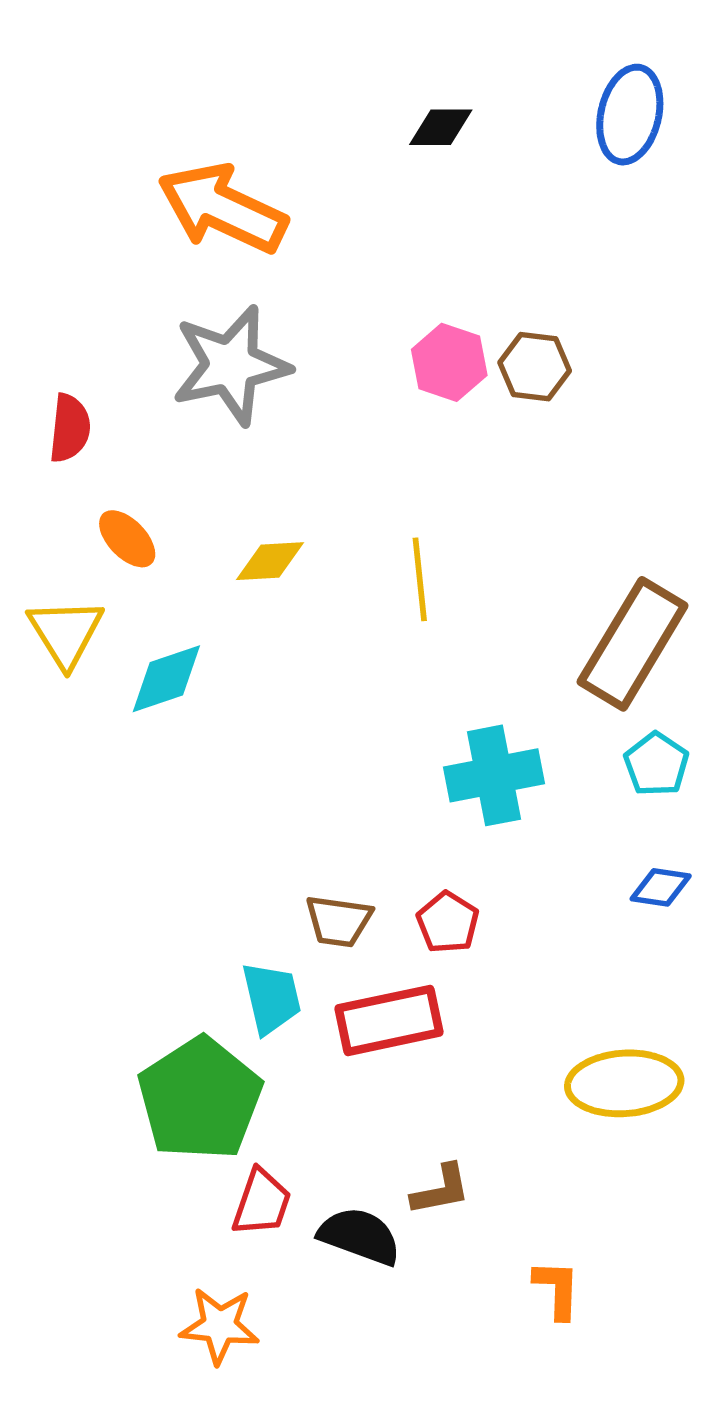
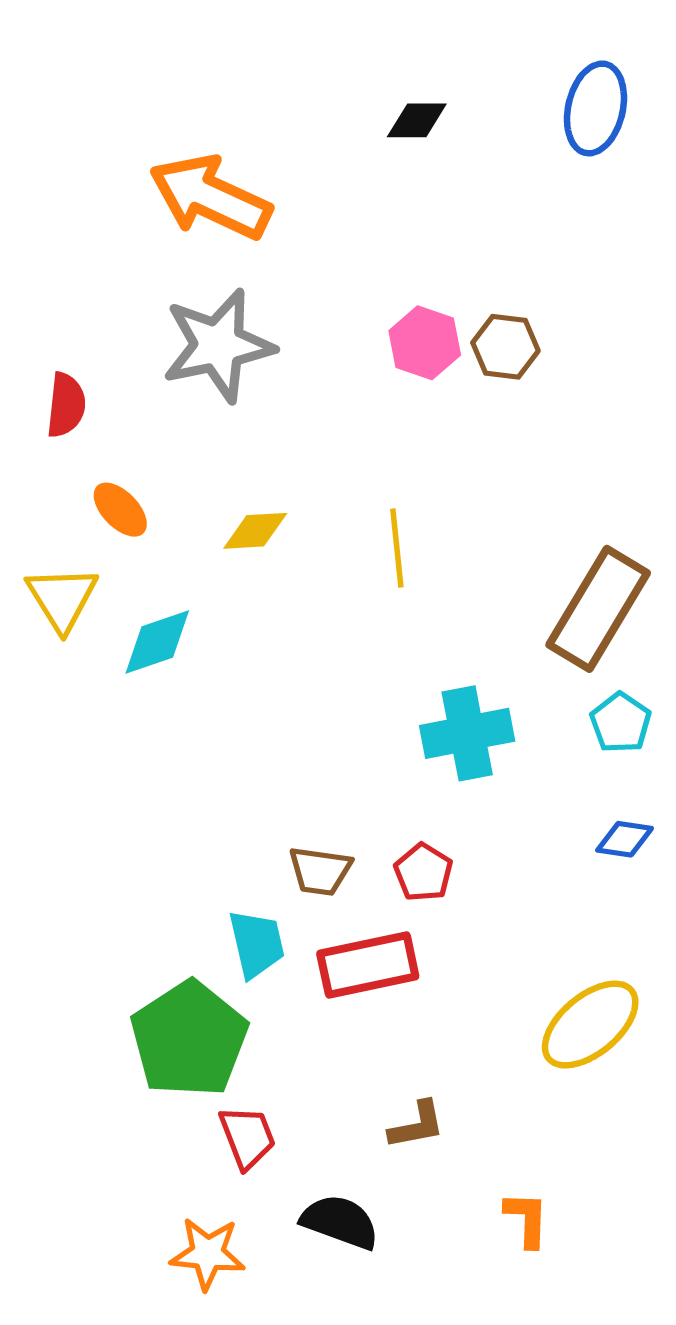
yellow ellipse: (624, 1083) -> (590, 1025), turned -36
red trapezoid: (262, 1202) -> (247, 1137), turned -40
black semicircle: (360, 1236) -> (340, 1222), moved

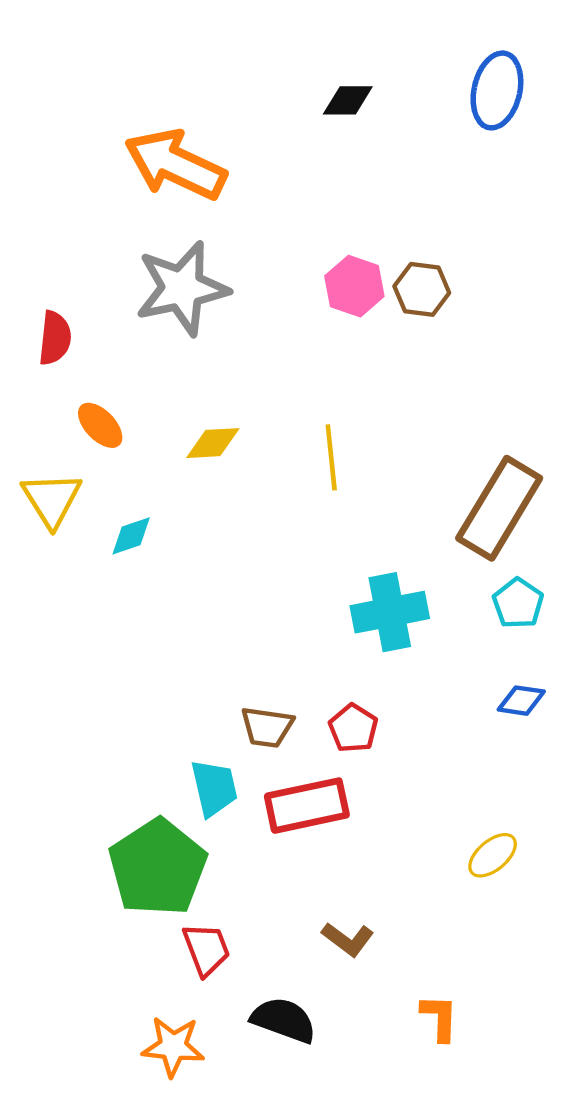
cyan diamond: (157, 642) -> (131, 536), size x0.7
yellow ellipse: (590, 1025) -> (493, 855), size x0.6
brown L-shape: (417, 1125) -> (348, 939), turned 48

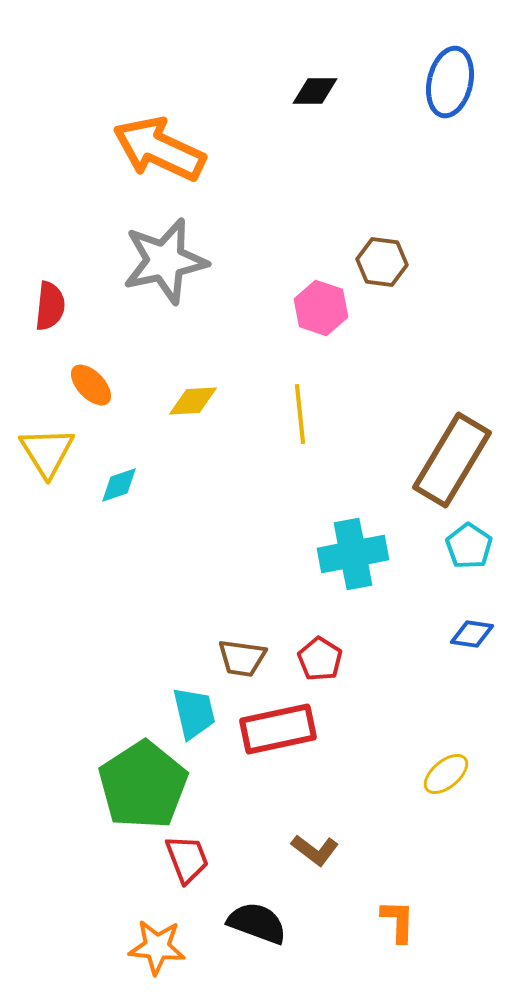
pink hexagon: (354, 286) -> (321, 308), moved

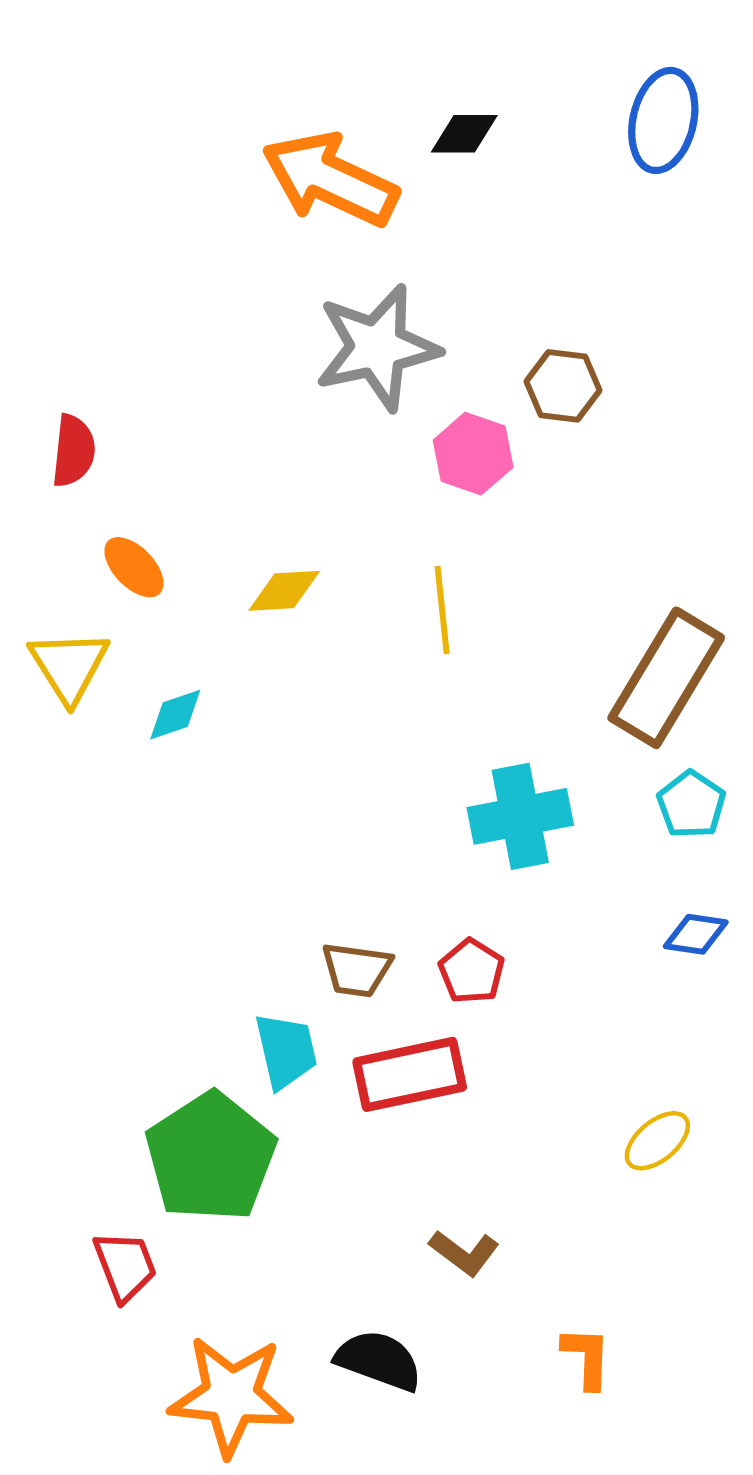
orange arrow: (159, 149) -> (330, 179), moved
gray star: (165, 261) -> (377, 348), moved
red trapezoid: (187, 859) -> (125, 1266), moved
orange star: (157, 947) -> (231, 1396), size x1.5

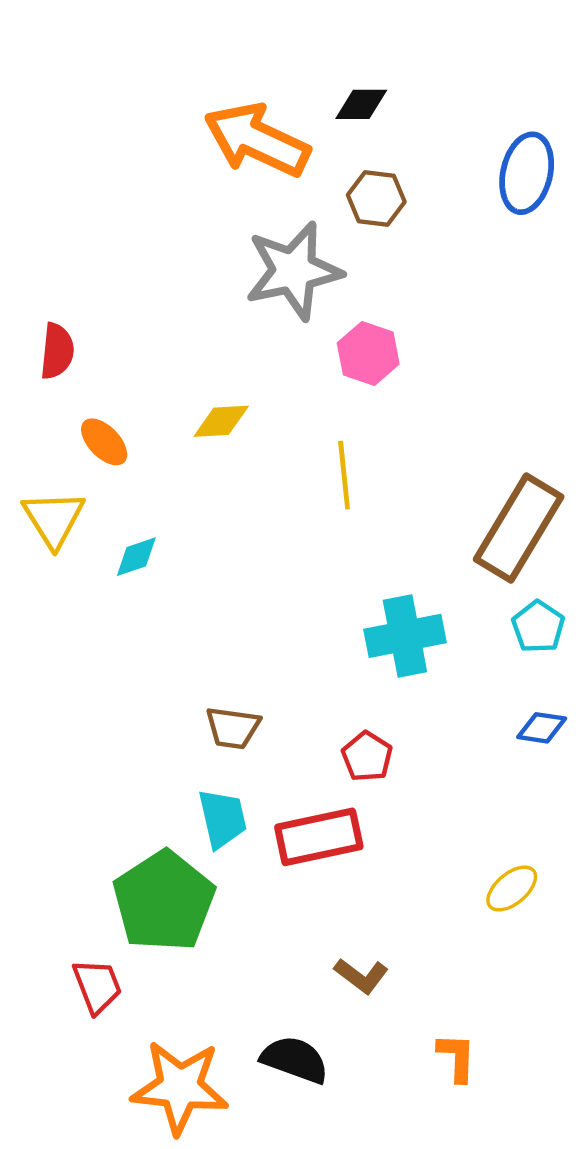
blue ellipse: (663, 120) -> (527, 173), moved
brown hexagon: (563, 386) -> (376, 198), moved
yellow diamond: (284, 591) -> (221, 421), moved
brown trapezoid: (357, 970) -> (233, 728), moved

